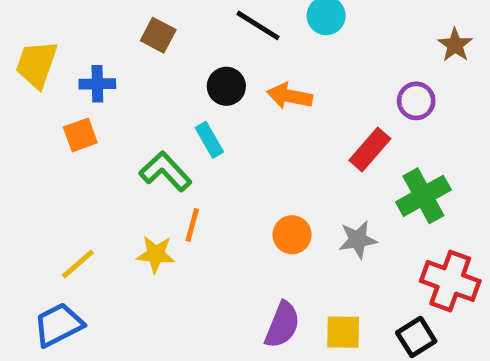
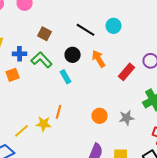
orange arrow: (290, 96) -> (99, 59), turned 48
red rectangle: (370, 150) -> (127, 72), moved
green L-shape: (165, 171) -> (42, 60), moved
yellow line: (78, 264) -> (22, 131), moved

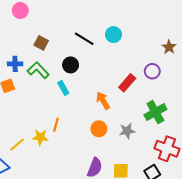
orange arrow: (99, 59) -> (103, 101), moved

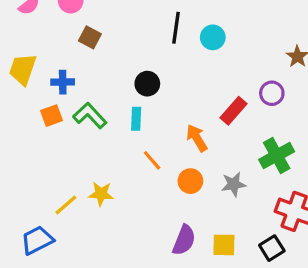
black line: (84, 39) -> (176, 28), moved, turned 66
brown square: (41, 43) -> (90, 37), moved
green L-shape: (38, 70) -> (90, 116), moved
cyan rectangle: (63, 88) -> (136, 119), turned 32
orange line: (56, 125) -> (152, 160), moved, turned -56

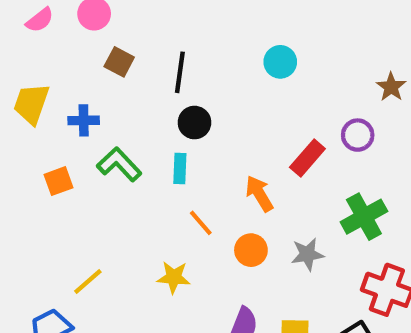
black line: (176, 28) -> (180, 72), moved
orange square: (51, 116) -> (59, 181), moved
yellow star: (101, 194) -> (174, 277), moved

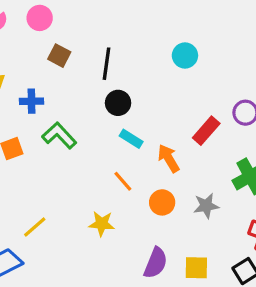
cyan rectangle: (180, 169) -> (131, 139), moved, turned -60

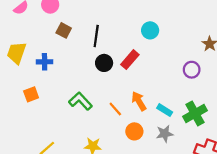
red rectangle: (206, 131) -> (130, 60), moved
green L-shape: (59, 136) -> (80, 101), moved
cyan rectangle: (131, 139) -> (165, 110), moved
orange line: (123, 181) -> (115, 109), moved

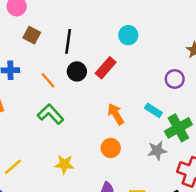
orange line: (115, 109) -> (48, 80), moved
cyan rectangle: (165, 110) -> (153, 110), moved
gray star: (165, 134) -> (157, 150), moved

